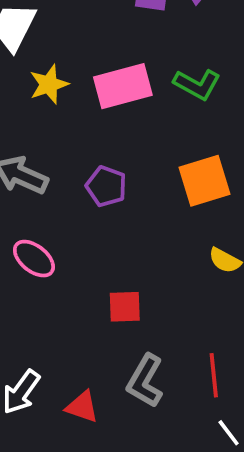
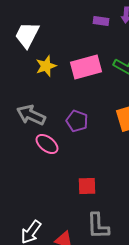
pink ellipse: (34, 259) -> (47, 144), moved
gray L-shape: (145, 381) -> (98, 226), turned -32

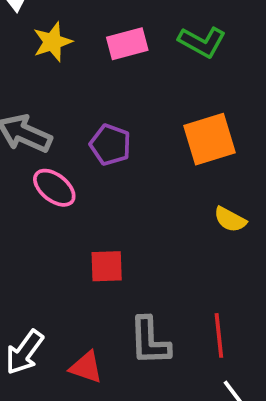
pink rectangle: (86, 67) -> (127, 44), size x0.7
red square: (87, 186) -> (107, 266), moved

